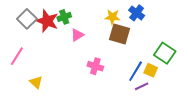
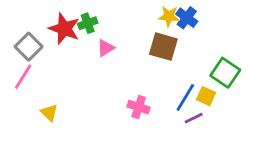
yellow star: (112, 17) -> (169, 16), moved
gray square: (27, 19) -> (29, 47), moved
pink cross: (95, 66) -> (139, 107), moved

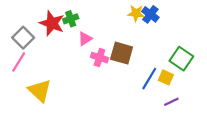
brown square: (163, 47) -> (122, 53), moved
pink cross: (139, 107) -> (99, 58), moved
yellow triangle: (49, 113) -> (40, 91), size x1.6
purple line: (194, 118) -> (171, 102), moved

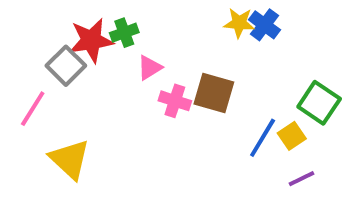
red star: (52, 23) -> (91, 40), turned -30
gray square: (23, 38) -> (66, 66), moved
yellow square: (166, 77) -> (292, 136), turned 32

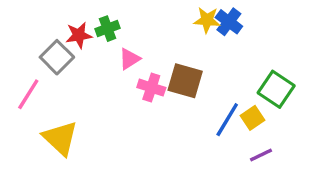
red star: (91, 40) -> (79, 35), size x0.7

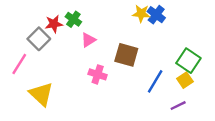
green cross: (108, 29) -> (73, 19), turned -35
pink cross: (151, 88) -> (98, 74), moved
yellow square: (253, 118) -> (185, 80), moved

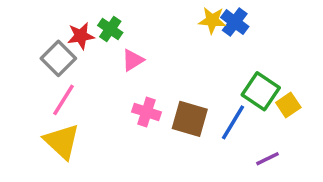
brown square: (126, 55) -> (190, 119), moved
green square: (188, 61) -> (261, 91), moved
pink line: (19, 64) -> (64, 100), moved
yellow square: (185, 80) -> (288, 105), moved

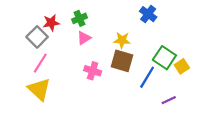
yellow star: (212, 20) -> (122, 40), moved
green cross: (110, 29) -> (80, 18), moved, turned 32
brown square: (190, 119) -> (122, 61), moved

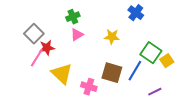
red star: (51, 23) -> (47, 48), moved
brown square: (122, 61) -> (112, 73), moved
pink cross: (93, 71) -> (89, 87), moved
yellow triangle: (39, 89) -> (62, 74), moved

